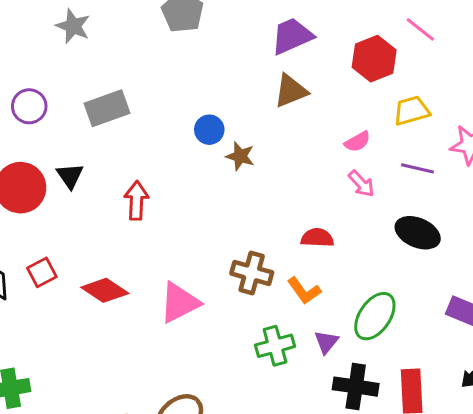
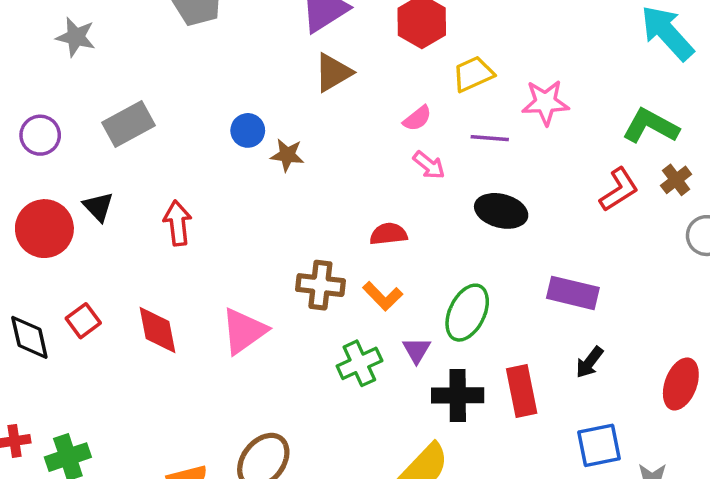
red diamond: (105, 290) -> (157, 330), turned 54

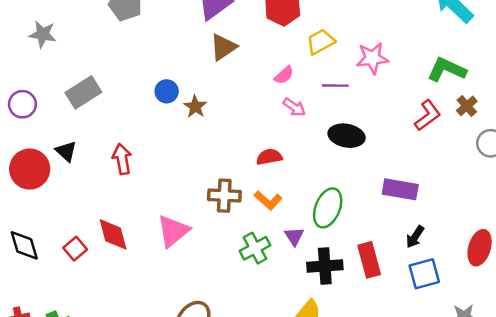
brown star: (287, 155) -> (195, 107), turned 30
red square: (83, 321) -> (75, 249), moved
blue square: (599, 445) -> (424, 274), moved

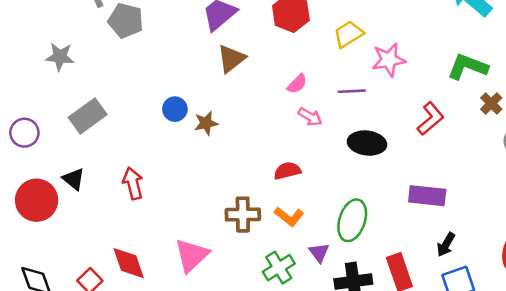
gray star: (43, 34) -> (60, 57), moved
yellow trapezoid: (321, 42) -> (349, 34), moved
brown star: (195, 107) -> (206, 123), turned 30
red L-shape: (428, 115) -> (430, 119), moved

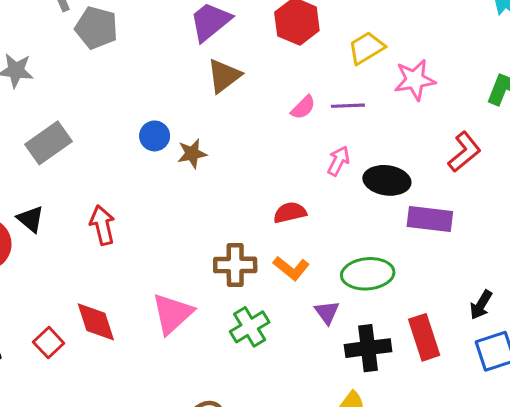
purple line: (352, 91) -> (348, 106), moved
pink arrow: (310, 117) -> (338, 161), moved, turned -95
purple rectangle: (427, 196) -> (430, 219), moved
green ellipse: (352, 220) -> (368, 274), turned 66
green cross: (279, 268) -> (250, 327), moved

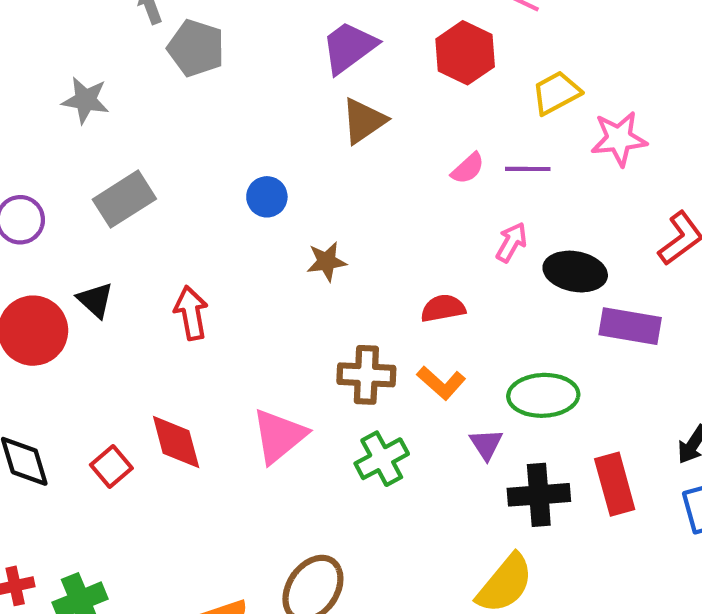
brown star: (192, 154) -> (327, 261), moved

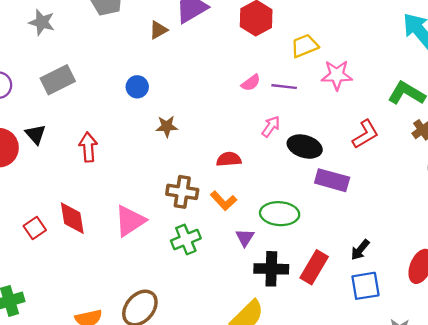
brown triangle: (364, 121) -> (158, 30), moved, size x0.7
red rectangle: (615, 484) -> (314, 267), turned 40

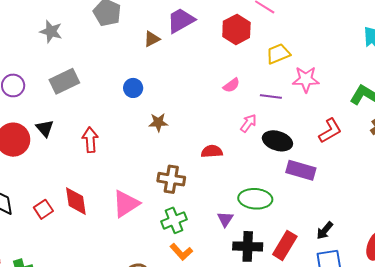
purple line: (284, 87) -> (271, 96), moved
orange L-shape: (223, 201) -> (181, 252), moved

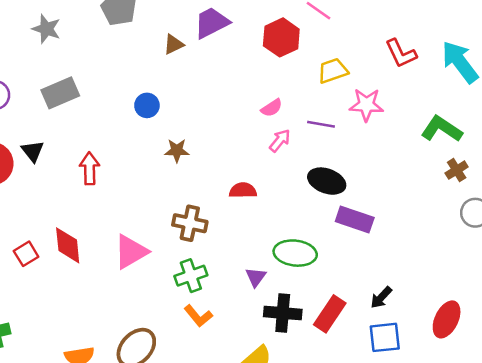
pink arrow: (248, 123) -> (280, 141), moved
red L-shape: (330, 131) -> (401, 53), moved, turned 92

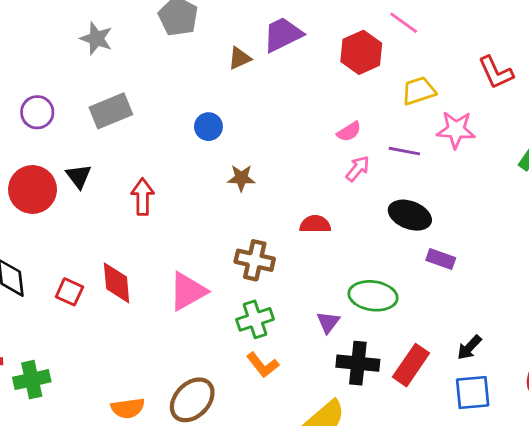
purple rectangle: (355, 220) -> (441, 259), size x0.7
red square: (26, 254) -> (69, 292), turned -35

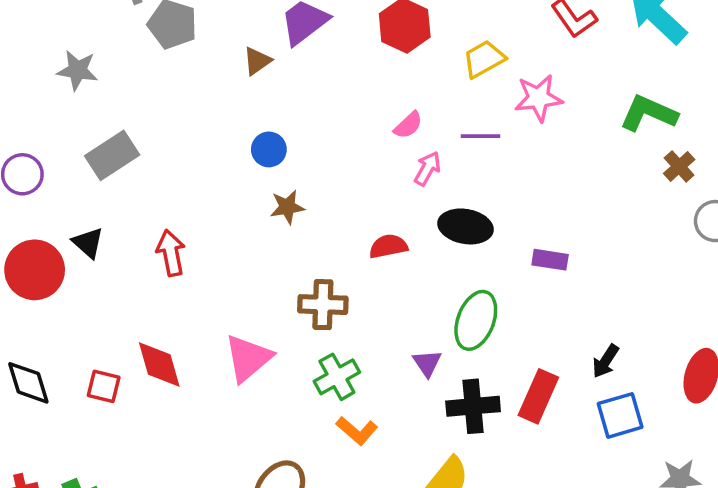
blue circle: (208, 127) -> (269, 149), moved
black ellipse: (410, 215) -> (466, 226), moved
green ellipse: (373, 296) -> (476, 320), turned -66

